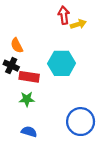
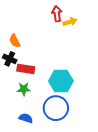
cyan hexagon: (62, 63) -> (61, 81), moved
blue circle: (81, 122) -> (56, 108), moved

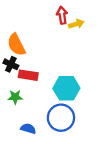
orange semicircle: (15, 41) -> (16, 45), size x1.5
green star: (24, 89) -> (15, 97), moved

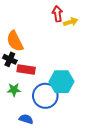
blue circle: (61, 118) -> (45, 96), moved

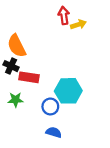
blue circle: (45, 96) -> (50, 106), size x0.6
blue semicircle: (26, 119) -> (54, 132), moved

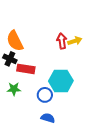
red arrow: (64, 16) -> (62, 41), moved
yellow arrow: (78, 25) -> (75, 41), moved

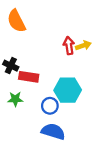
orange semicircle: (15, 41) -> (16, 21), moved
blue semicircle: (48, 118) -> (53, 131), size x1.5

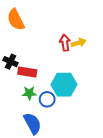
green star: (15, 99) -> (29, 93), moved
blue semicircle: (53, 131) -> (32, 123), moved, turned 45

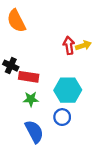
blue circle: (47, 99) -> (62, 117), moved

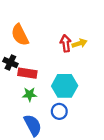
orange semicircle: (16, 21) -> (20, 35), moved

